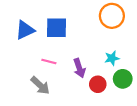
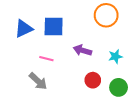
cyan star: (112, 58) -> (115, 56), moved
purple arrow: (79, 68) -> (82, 50), moved, turned 126
green circle: (123, 79) -> (119, 87), moved

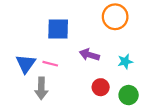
blue triangle: (24, 29) -> (26, 64), moved, turned -30
gray arrow: (38, 81) -> (41, 88), turned 48

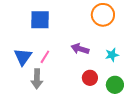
blue square: (58, 29) -> (40, 20), moved
pink line: (50, 64) -> (45, 57), turned -72

